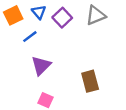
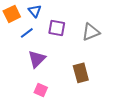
gray triangle: (96, 15) -> (91, 32), moved
purple square: (62, 18) -> (57, 28), moved, turned -36

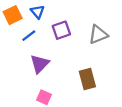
purple square: (57, 28) -> (61, 30), turned -30

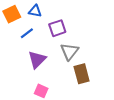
blue triangle: (37, 12) -> (35, 11), turned -40
gray triangle: (98, 35) -> (69, 51), moved, turned -30

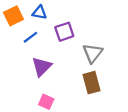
gray triangle: (69, 51) -> (93, 53), moved

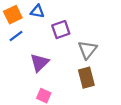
blue line: (30, 37) -> (16, 36), moved

